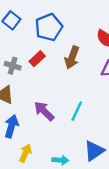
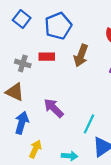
red rectangle: (37, 59) -> (47, 57), turned 42
cyan line: (77, 111) -> (89, 124), moved

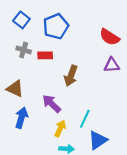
brown arrow: (81, 55) -> (71, 76), moved
gray cross: (23, 63) -> (24, 50), moved
yellow arrow: (35, 149) -> (60, 128), moved

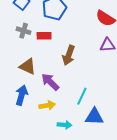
brown triangle: (15, 89) -> (28, 66), moved
yellow arrow: (60, 128) -> (47, 105), moved, turned 56
blue triangle: (98, 140) -> (94, 117), turned 36

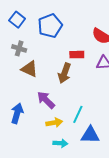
red rectangle: (44, 36) -> (77, 55), moved
brown triangle: (28, 66) -> (29, 69), moved
yellow arrow: (47, 105) -> (54, 123), moved

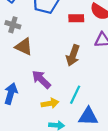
red rectangle: (77, 55) -> (76, 18), moved
brown arrow: (64, 73) -> (73, 55), moved

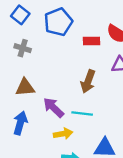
brown triangle: (24, 47) -> (25, 87), moved, turned -30
cyan line: (75, 95) -> (82, 113), moved, turned 72

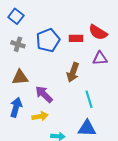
blue pentagon: (58, 22) -> (48, 40), moved
cyan line: (82, 113) -> (89, 99), moved, turned 66
yellow arrow: (63, 134) -> (40, 116), moved

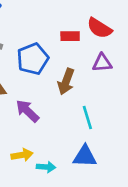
blue pentagon: (48, 40) -> (33, 59), moved
yellow arrow: (40, 116) -> (22, 155), moved

